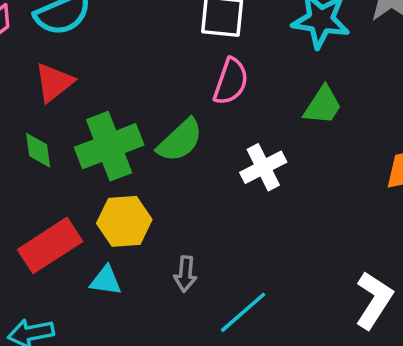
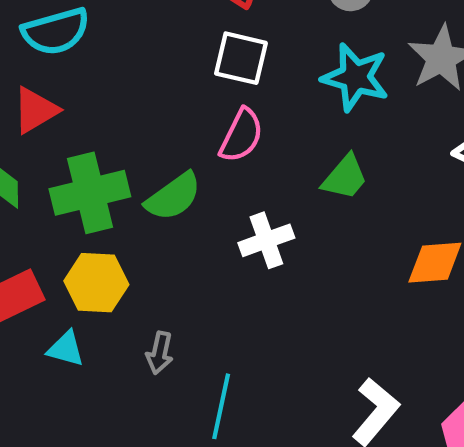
cyan line: (243, 312) -> (221, 406), turned -44

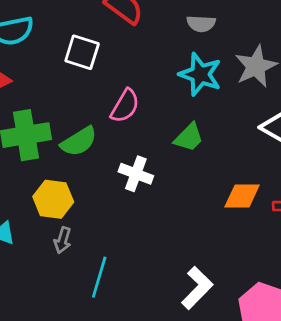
white square: (241, 58) -> (82, 52), moved
white cross: (266, 240) -> (136, 174), turned 36
yellow hexagon: (96, 283) -> (53, 199), moved

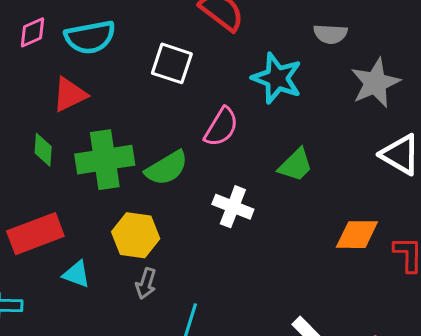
gray semicircle: (201, 24) -> (330, 34), moved
cyan star: (200, 74) -> (277, 78), moved

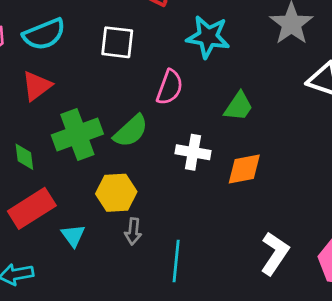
green diamond: (43, 150) -> (24, 157), moved
orange diamond: (357, 235) -> (244, 169), moved
cyan triangle: (76, 274) -> (73, 236), turned 45

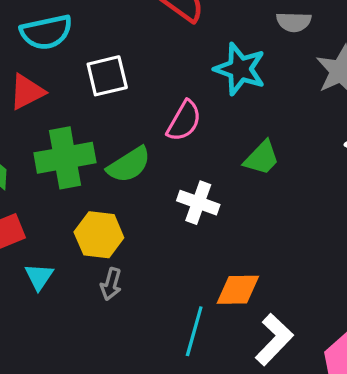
white square: (117, 42) -> (107, 76), moved, turned -30
orange diamond: (244, 169) -> (238, 290), moved
cyan line: (176, 261) -> (194, 331), moved

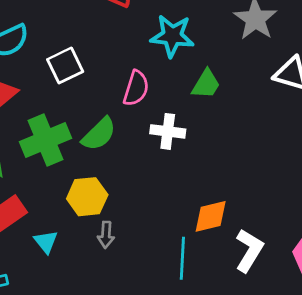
green trapezoid: (262, 158) -> (206, 84), moved
white cross: (198, 203) -> (168, 131), moved

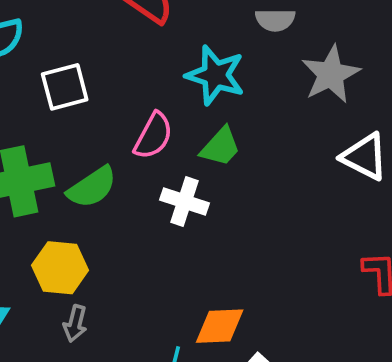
green trapezoid: (206, 84) -> (220, 147), moved

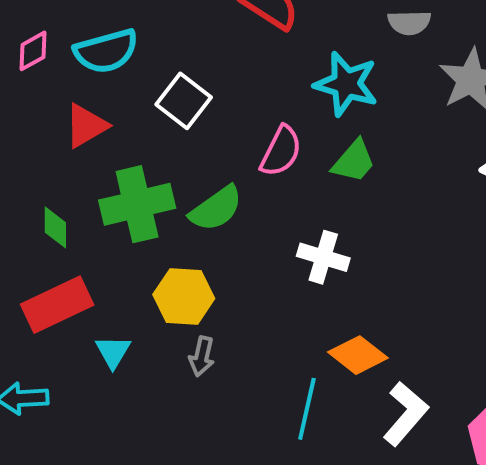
white square: (65, 87) -> (184, 101), turned -36
white cross: (184, 202) -> (323, 257), moved
orange diamond: (220, 326) -> (358, 355), turned 42

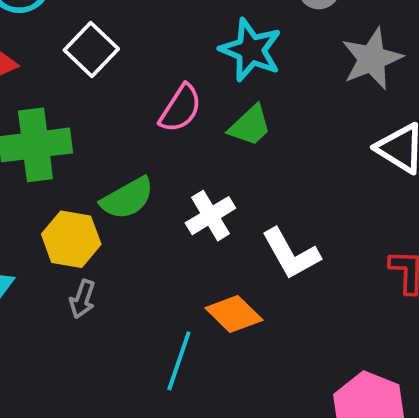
green semicircle: (216, 209) -> (127, 198), moved
white cross: (323, 257) -> (210, 216), turned 36
white L-shape: (406, 414) -> (291, 254), moved, turned 104

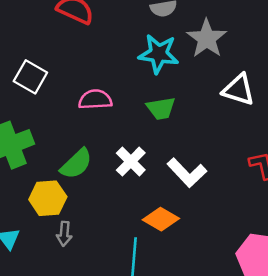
cyan star: (251, 50) -> (159, 54), moved
pink semicircle: (180, 108) -> (95, 100), turned -112
green trapezoid: (250, 126) -> (161, 108), moved, turned 48

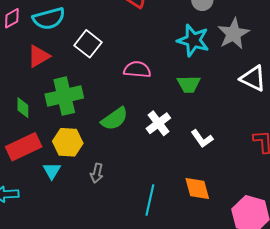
white L-shape: (187, 173) -> (202, 139), size x0.7
yellow hexagon: (48, 198) -> (68, 142), moved
orange diamond: (161, 219) -> (197, 189), moved, turned 36

